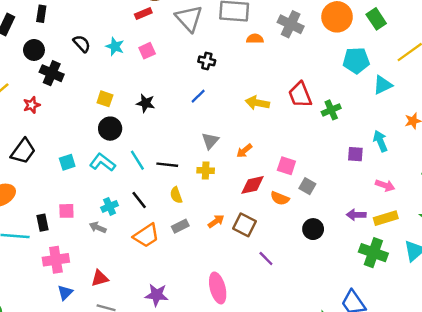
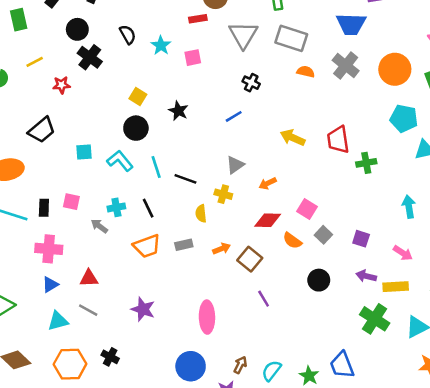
purple square: (355, 154) -> (361, 239), moved
yellow semicircle: (176, 195) -> (201, 213), moved

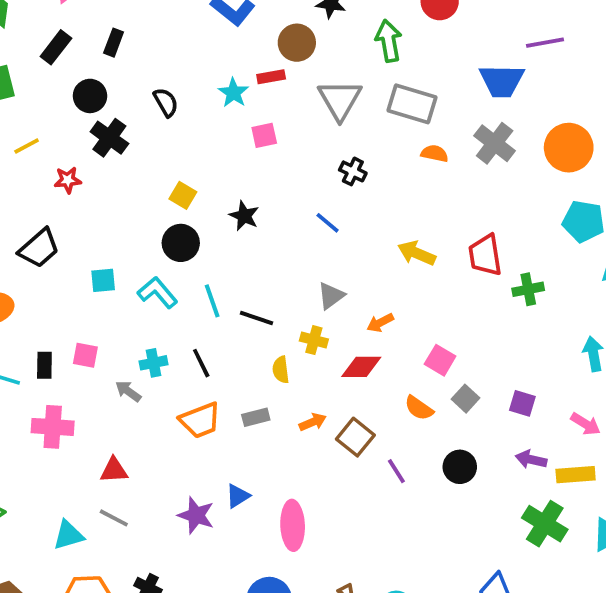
cyan star: (161, 45) -> (233, 93), moved
blue line: (234, 116) -> (328, 223), turned 72
red diamond: (268, 220) -> (361, 367), moved
blue triangle: (50, 285) -> (238, 496), moved
purple line: (264, 299) -> (396, 471), moved

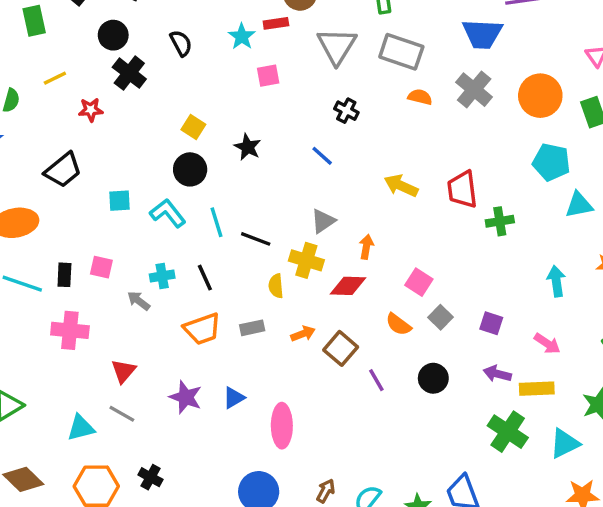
orange arrow: (380, 323) -> (366, 247), turned 125
yellow cross: (314, 340) -> (306, 260), size x1.4
red triangle: (114, 470) -> (124, 371), turned -48
purple star: (196, 515) -> (186, 397), moved

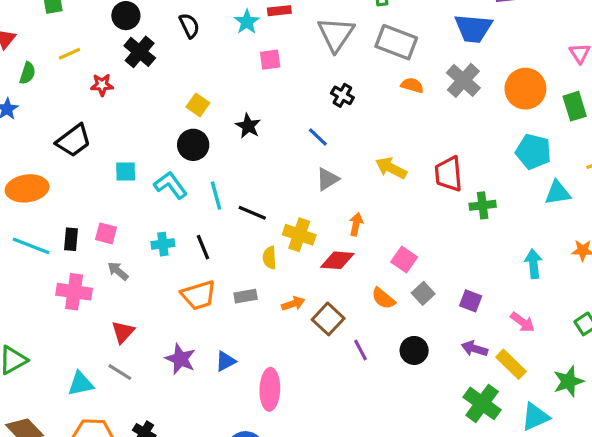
gray triangle: (323, 221) -> (327, 179), moved
gray arrow: (139, 301) -> (118, 271), moved
yellow rectangle: (537, 389) -> (511, 364), turned 44

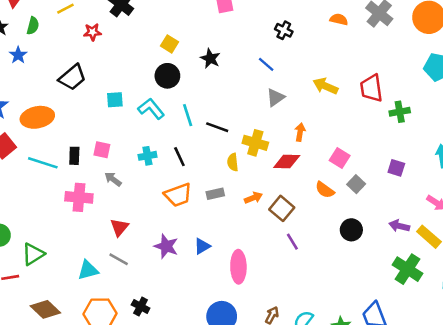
purple square: (471, 301) -> (396, 168), moved
purple line: (361, 350) -> (292, 242), moved

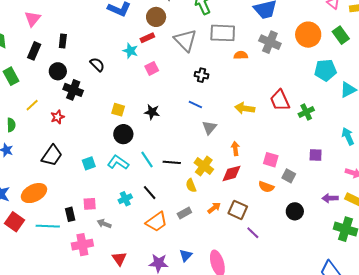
yellow cross: (255, 143) -> (204, 166), turned 36

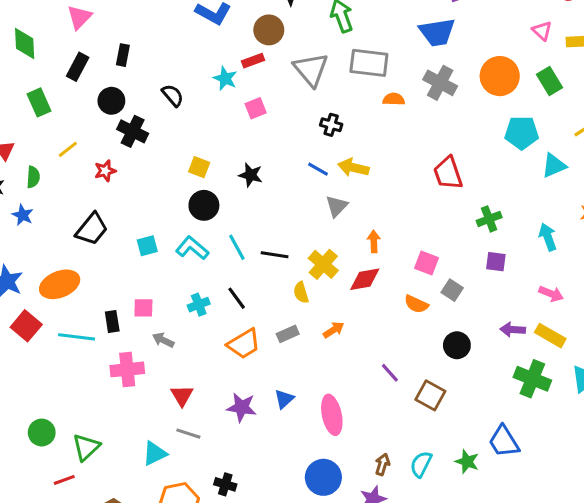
yellow arrow: (245, 108) -> (353, 168), moved
green cross: (306, 112) -> (489, 219), moved
brown square: (238, 210) -> (430, 395), moved

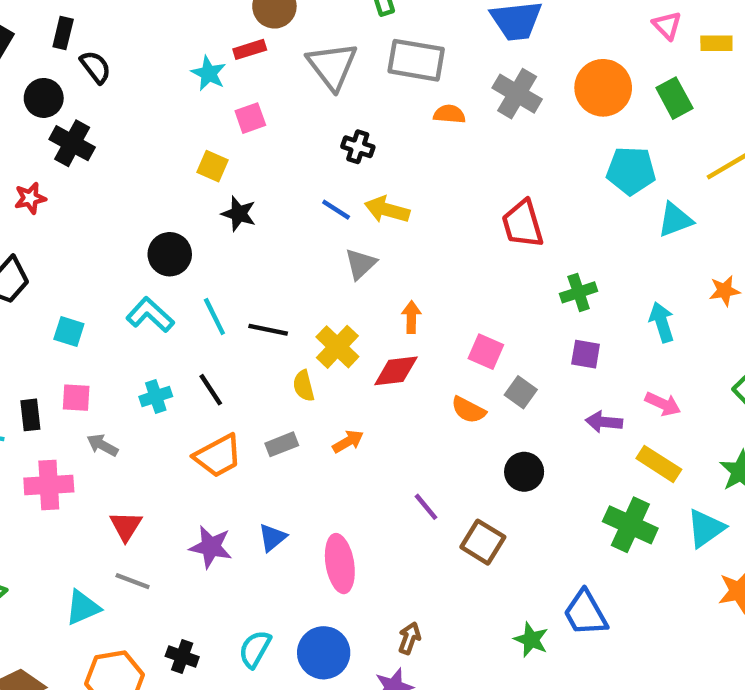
black semicircle: (173, 95) -> (95, 67), moved
yellow square: (199, 167) -> (213, 166), moved
cyan square: (147, 246) -> (69, 331), moved, turned 30
purple arrow: (513, 330) -> (604, 422), moved
cyan semicircle: (421, 464) -> (255, 649), moved

